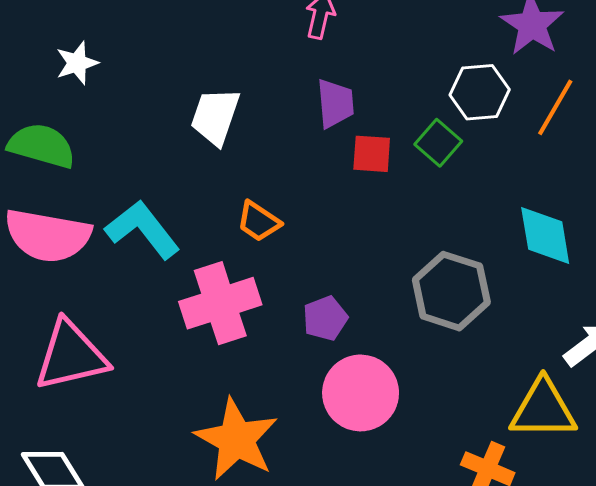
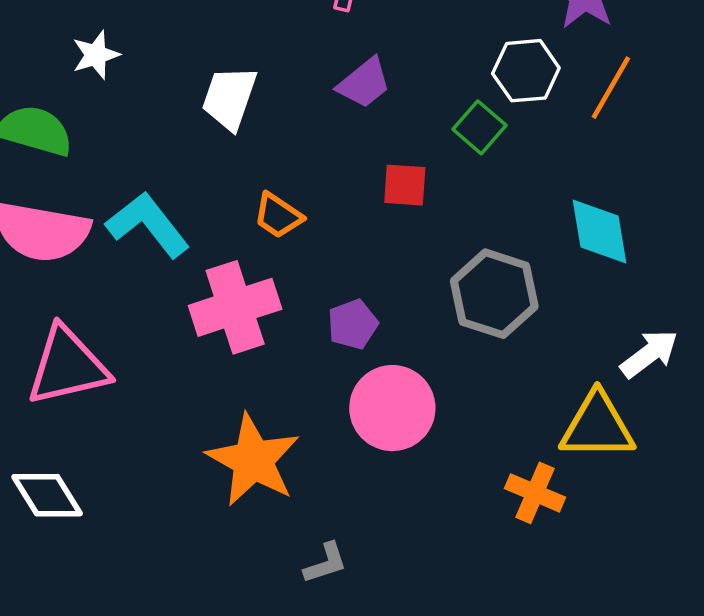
white star: (77, 63) -> (96, 55), moved
purple trapezoid: (335, 103) -> (364, 83), turned 56
red square: (372, 154) -> (405, 185), moved

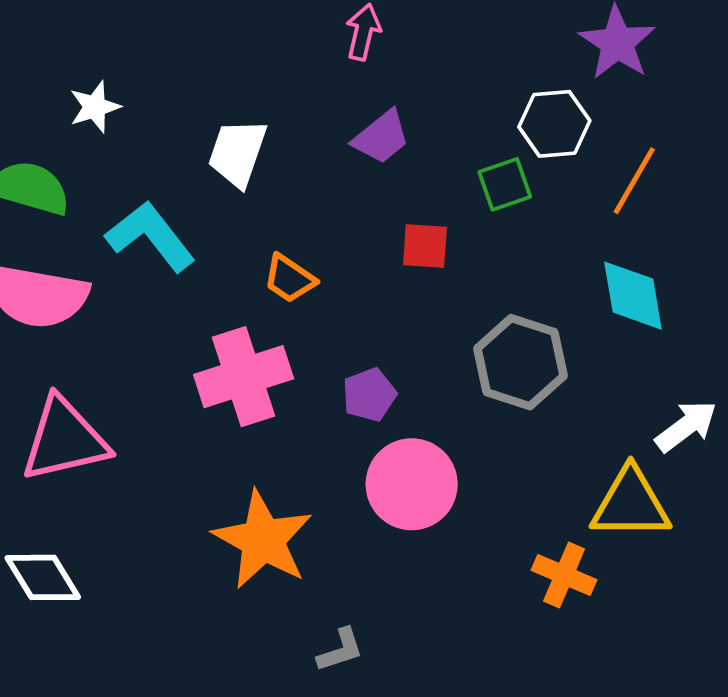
orange line: (611, 88) -> (634, 181), moved
green square: (480, 127) -> (505, 184), turned 30
cyan L-shape: (148, 225) -> (150, 236), moved

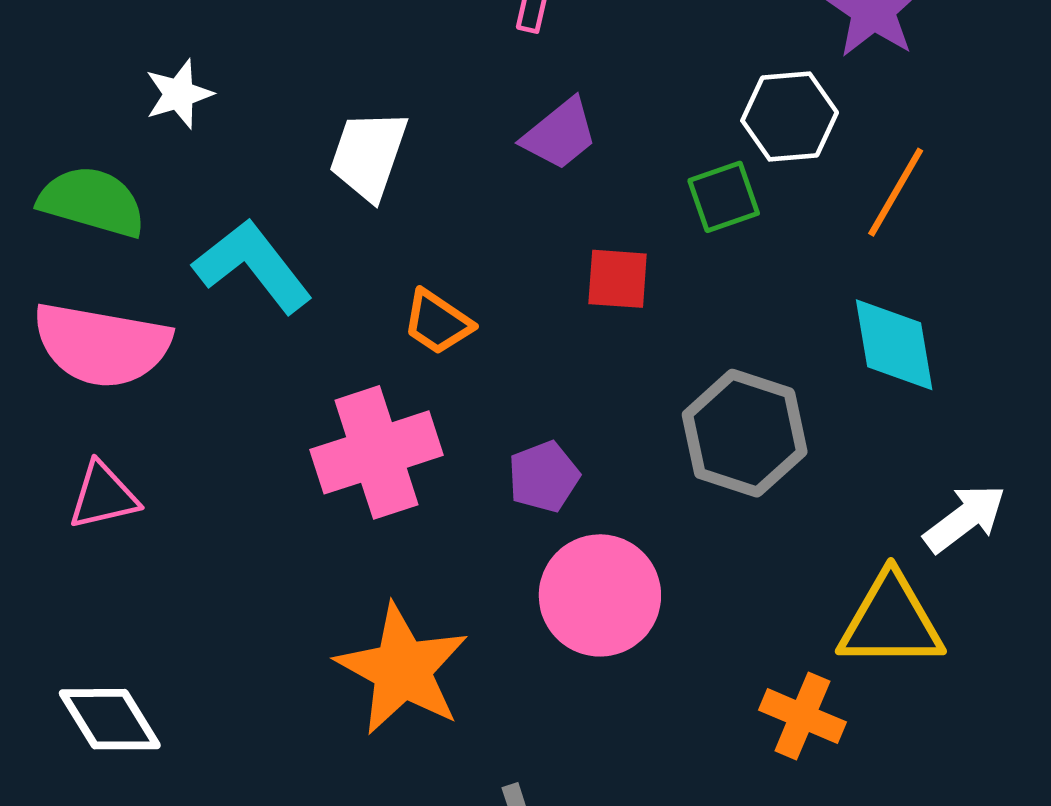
pink triangle: (65, 440) -> (103, 496), moved, size x0.6

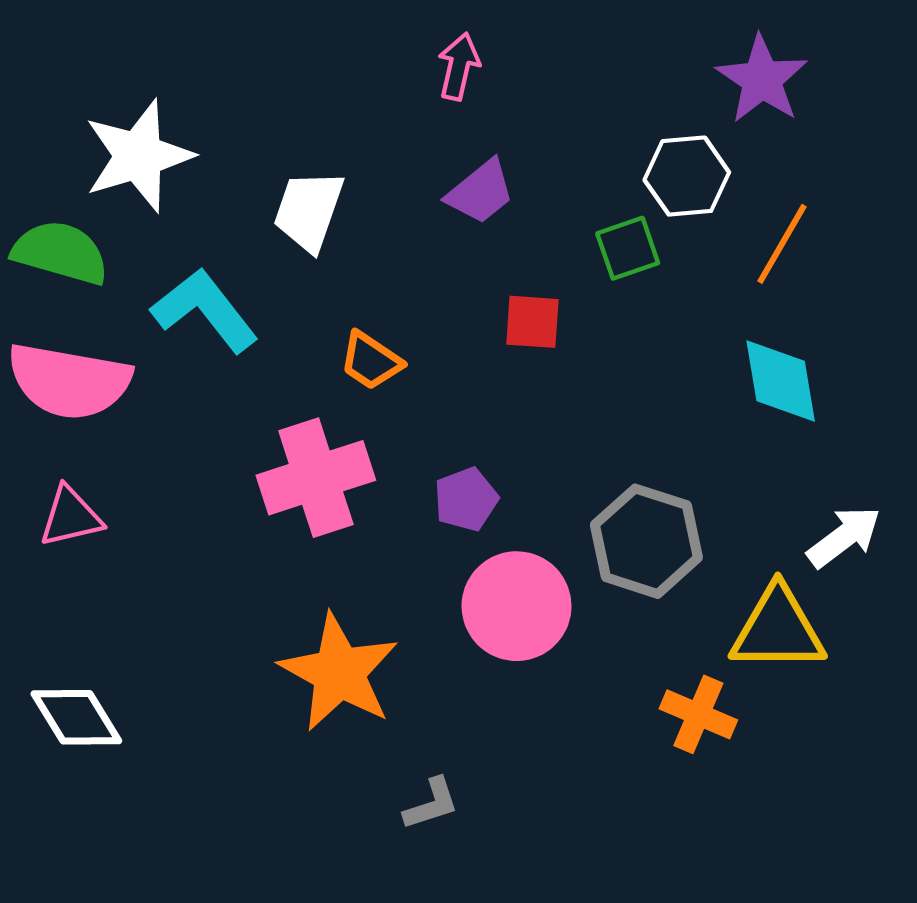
white star: (179, 94) -> (138, 156), size x1.8
gray hexagon: (745, 433) -> (646, 541), moved

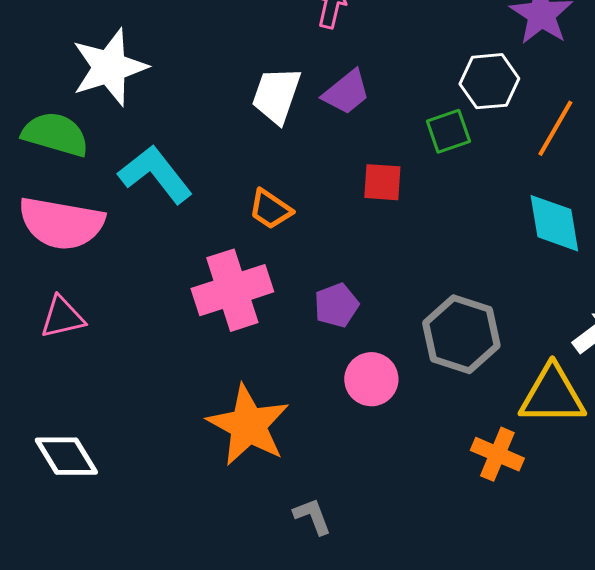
white trapezoid: (309, 211) -> (276, 95), moved
pink circle: (517, 606) -> (371, 379), size x0.7
gray L-shape: (431, 804) -> (312, 516), turned -93

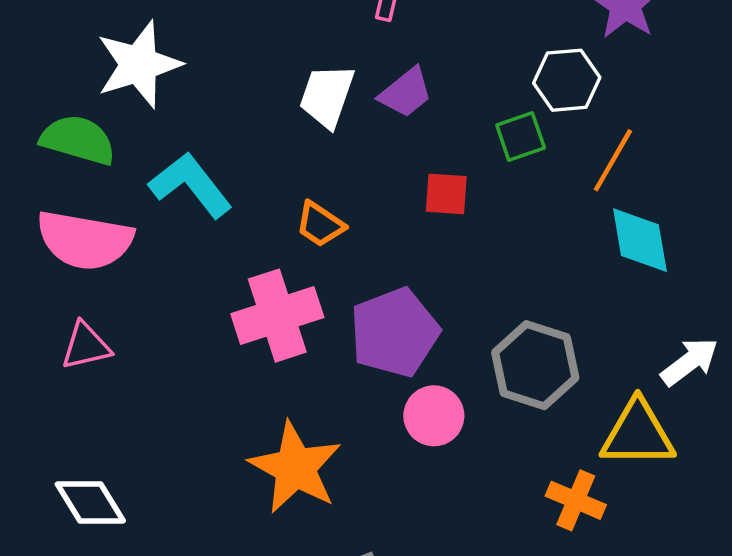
orange line: (555, 128) -> (613, 160), moved
purple pentagon: (336, 305) -> (394, 332), size x1.8

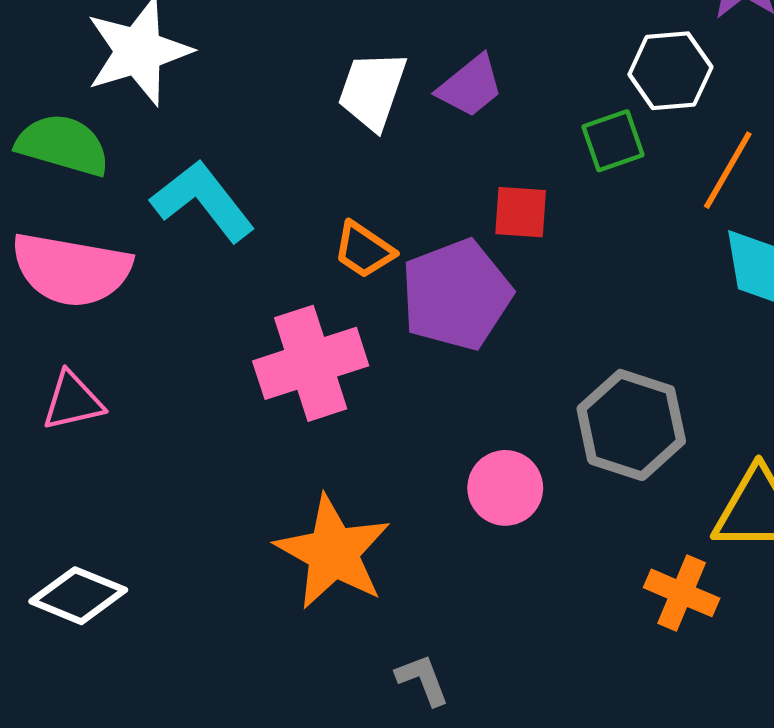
purple pentagon: (394, 332) -> (456, 295), moved
white diamond: (90, 503) -> (78, 596), turned -36

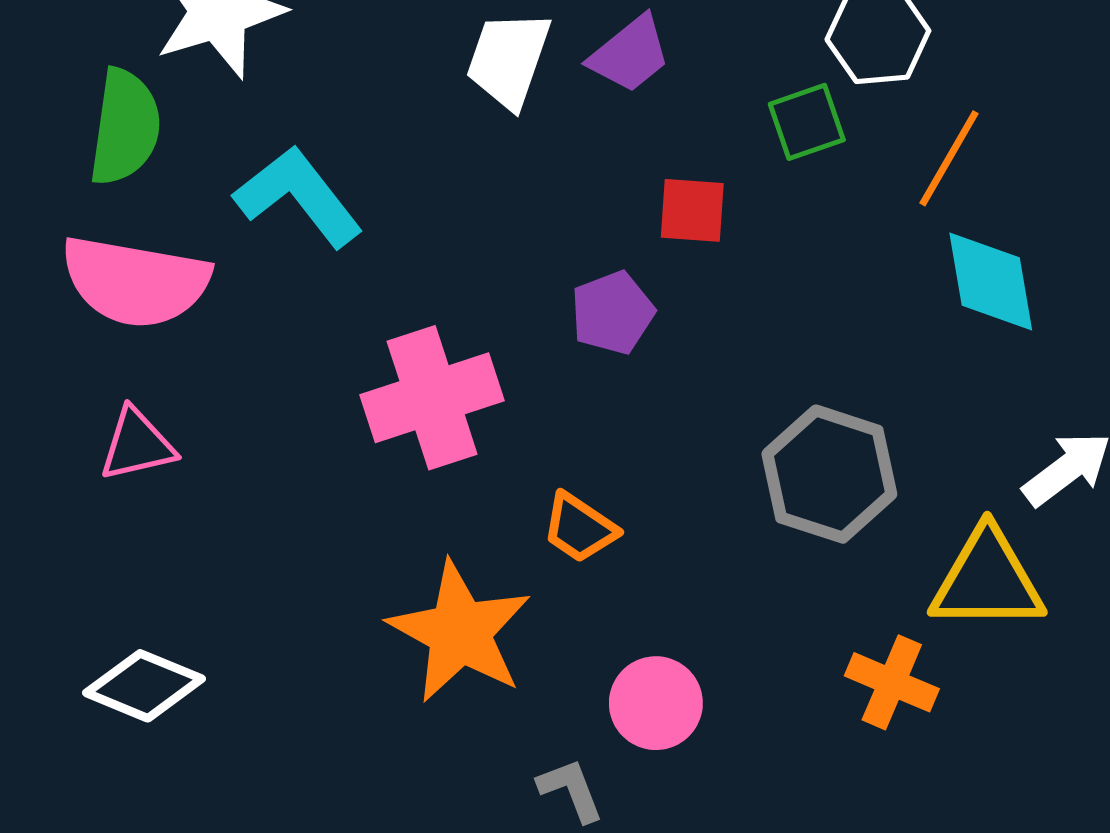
green semicircle: (63, 145) -> (125, 127), turned 82
orange trapezoid: (364, 250) -> (580, 528), moved
purple pentagon: (456, 295) -> (612, 313), size x0.6
pink circle: (505, 488) -> (656, 703), moved

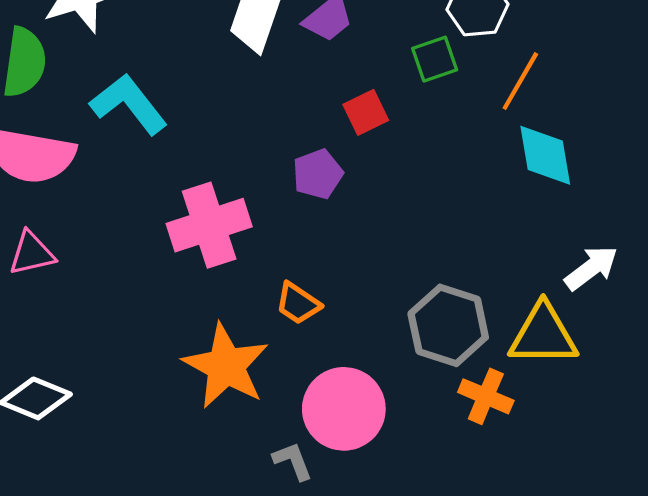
red square: (692, 210) -> (366, 112), turned -30
gray hexagon: (829, 474) -> (448, 325), moved
pink circle: (656, 703) -> (344, 409), size x1.5

